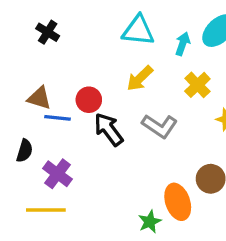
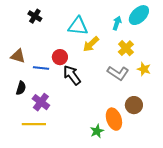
cyan triangle: (138, 31) -> (78, 26), moved
brown triangle: (39, 98) -> (18, 56), moved
gray L-shape: (160, 126) -> (118, 73), moved

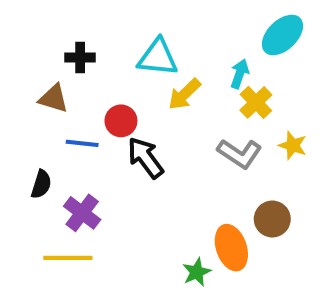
black cross: (35, 16) -> (80, 57), moved, turned -32
cyan arrow: (117, 23) -> (240, 74), moved
brown triangle: (18, 56) -> (53, 98), moved

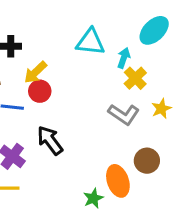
cyan triangle: (158, 57) -> (90, 42), moved
yellow arrow: (184, 94) -> (35, 72), moved
yellow star: (293, 145) -> (161, 109), turned 30
black arrow: (146, 158) -> (50, 140), moved

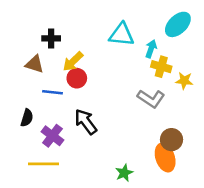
yellow cross: (135, 78) -> (161, 67), turned -30
yellow star: (161, 109) -> (184, 81), moved, turned 30
orange ellipse: (118, 181) -> (165, 158), moved

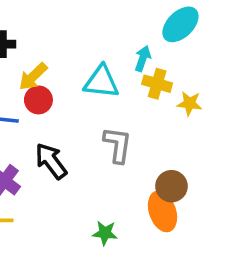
cyan triangle: (122, 35) -> (101, 82), moved
gray L-shape: (151, 99) -> (118, 145), moved, turned -116
green star: (124, 173) -> (105, 233), turned 30

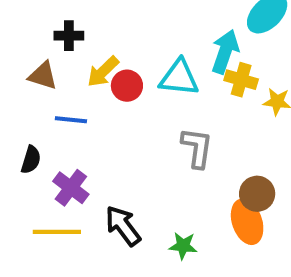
cyan arrow: (143, 59) -> (225, 52), size x1.5
red circle: (38, 100) -> (127, 86), moved
black arrow: (51, 161) -> (123, 226), moved

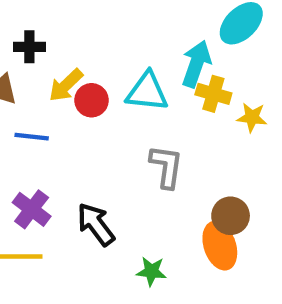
black arrow: (123, 226) -> (96, 224), moved

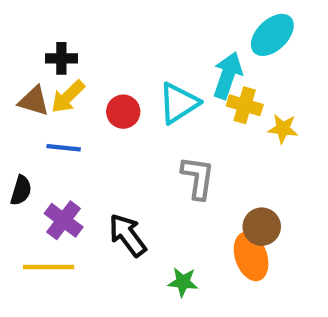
yellow arrow: (66, 85) -> (68, 97), moved
cyan triangle: (147, 92) -> (179, 103), turned -39

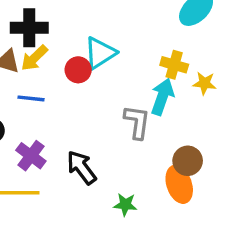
black cross: (61, 58) -> (29, 28), size x1.5
cyan arrow: (228, 75) -> (162, 97), moved
cyan triangle: (179, 103) -> (100, 53), moved

